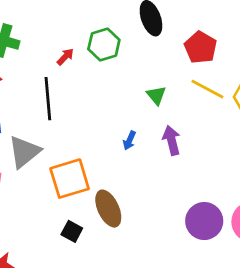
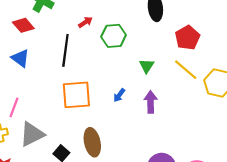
green hexagon: (104, 45) -> (114, 36), moved
gray triangle: (24, 152) -> (32, 134), moved
orange square: (70, 179) -> (76, 95), moved

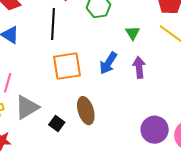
blue arrow: (119, 95) -> (108, 63), size x1.6

